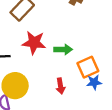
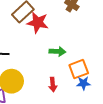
red star: (34, 43) -> (38, 23), moved

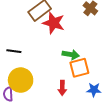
orange square: (79, 69) -> (79, 68), moved

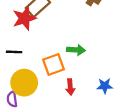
red star: (54, 23) -> (24, 18), moved, turned -30
orange square: (79, 68) -> (53, 64), moved

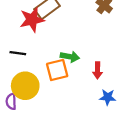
green arrow: (76, 50) -> (70, 57), moved
red arrow: (70, 87) -> (98, 70), moved

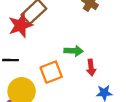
green arrow: (70, 57) -> (74, 51), moved

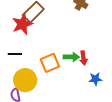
green arrow: (74, 51) -> (71, 57), moved

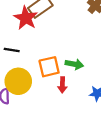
red star: (22, 24) -> (26, 18), turned -30
red arrow: (83, 58) -> (62, 85), moved

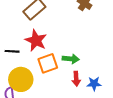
red star: (26, 18) -> (36, 41), moved
red arrow: (62, 85) -> (76, 79), moved

